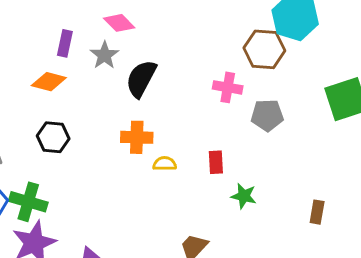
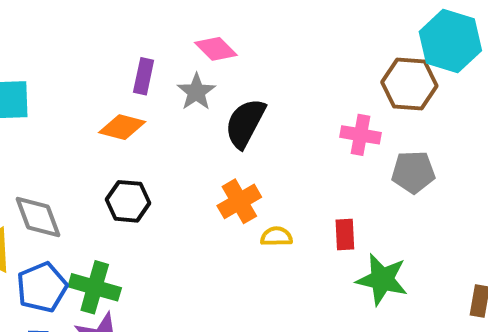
orange cross: (137, 137) -> (239, 201), turned -32
green star: (244, 196) -> (382, 279), size x1.5

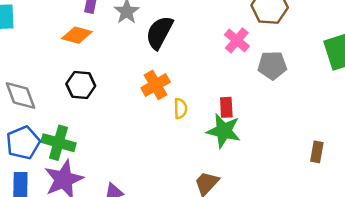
pink cross: (361, 135) -> (237, 40), turned 30
yellow semicircle: (276, 236) -> (180, 109), turned 90
green star: (382, 279) -> (224, 131), moved

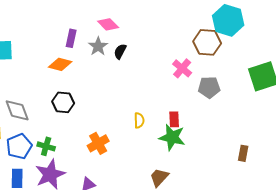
black semicircle: (159, 33) -> (120, 51), moved, size x0.6
orange cross: (156, 85) -> (98, 143), moved
green cross: (59, 143) -> (46, 146), size x0.7

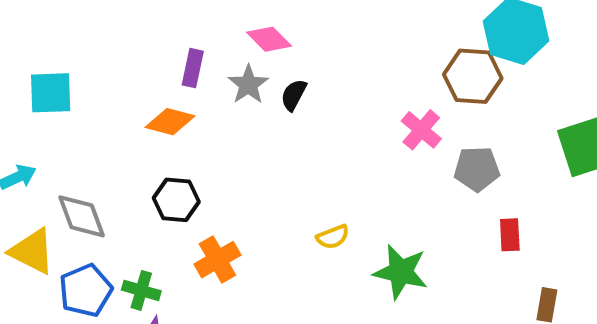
red rectangle: (174, 119) -> (510, 235), moved
yellow semicircle: (139, 120) -> (333, 237), turned 70
orange cross: (98, 143) -> (217, 260), moved

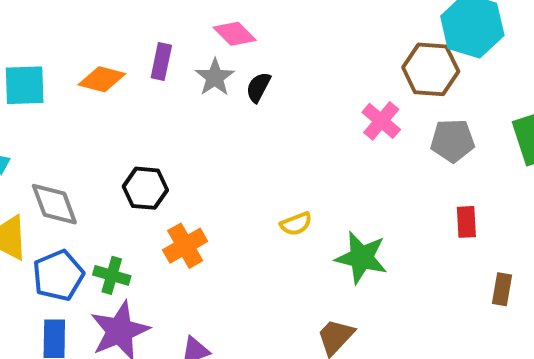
orange diamond: (170, 122) -> (102, 79), moved
gray pentagon: (477, 169) -> (452, 141), moved

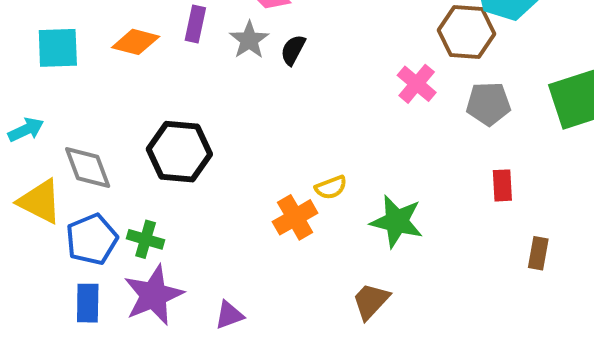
black hexagon: (145, 188) -> (179, 152), size x1.4
orange cross: (185, 246) -> (295, 217), moved

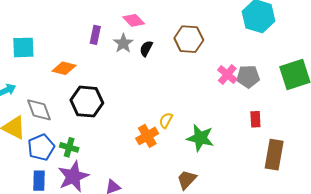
brown hexagon: (466, 32) -> (189, 39), moved
orange diamond: (136, 42) -> (64, 68), moved
pink cross: (417, 84) -> (227, 75), moved
yellow semicircle: (331, 187) -> (166, 120), turned 140
brown rectangle: (538, 253) -> (274, 155), size x1.8

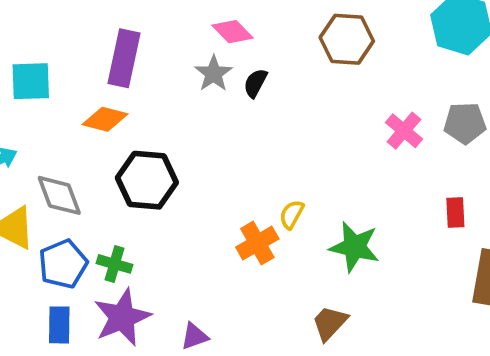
purple rectangle: (95, 35) -> (124, 58), moved, size x1.6
brown hexagon: (189, 39) -> (347, 39), moved
gray pentagon: (248, 77) -> (465, 123), moved

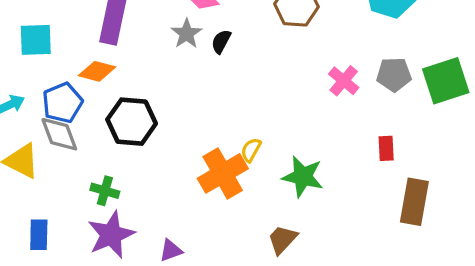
orange cross: (257, 243) -> (223, 173), size x1.4
blue pentagon: (63, 264) -> (62, 103), moved
blue rectangle: (59, 325) -> (39, 235), moved

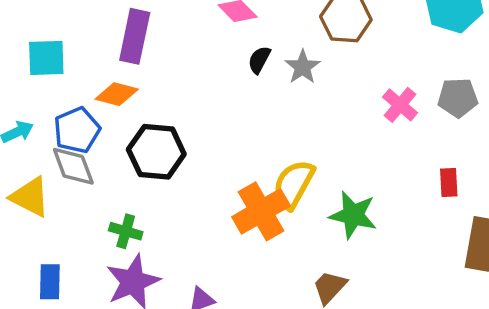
gray star: (187, 34) -> (303, 67), moved
yellow semicircle: (251, 150) -> (294, 184), size x1.8

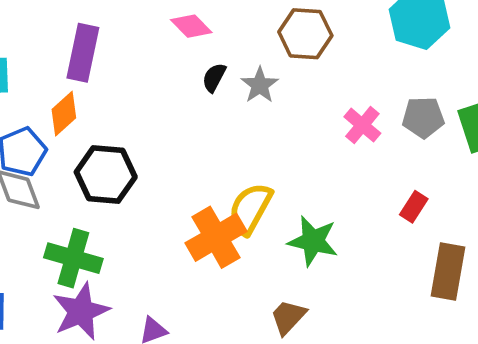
orange diamond: (117, 94) -> (64, 114), turned -57
red rectangle: (449, 182) -> (414, 207), turned 36
green cross: (126, 231) -> (73, 258), size x1.6

